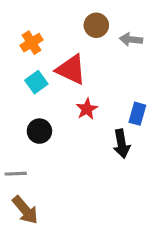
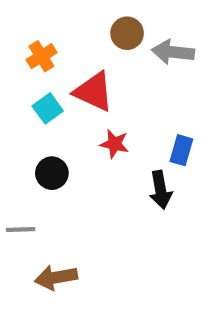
gray arrow: (131, 39) -> (173, 52), size x1.4
red star: (87, 109) -> (115, 144), turned -30
brown arrow: (25, 210) -> (56, 278), moved, turned 120

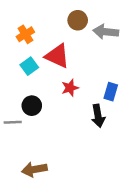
red star: (115, 144) -> (70, 88), turned -30
gray line: (21, 229) -> (13, 122), moved

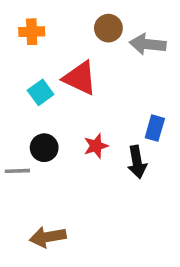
orange cross: (25, 34) -> (32, 32), moved, turned 30
red star: (70, 88) -> (96, 146), moved

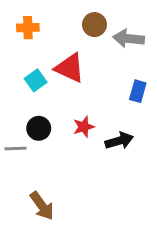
blue rectangle: (155, 128) -> (138, 91), moved
black arrow: (137, 162) -> (119, 141), turned -96
brown arrow: (48, 237) -> (42, 206), turned -116

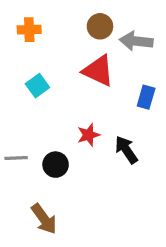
red triangle: (70, 68) -> (98, 71), moved
black circle: (39, 128) -> (56, 165), moved
black arrow: (119, 141) -> (126, 150), turned -108

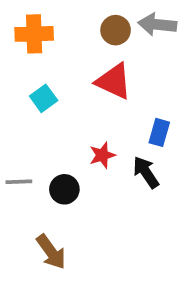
orange cross: (29, 30) -> (34, 34), size x1.4
gray arrow: (136, 41) -> (157, 24), moved
blue rectangle: (146, 97) -> (159, 132), moved

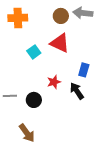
cyan square: (44, 98) -> (34, 52), moved

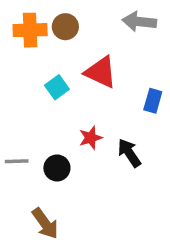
brown circle: (61, 16) -> (65, 27), moved
blue rectangle: (84, 70) -> (153, 101), moved

